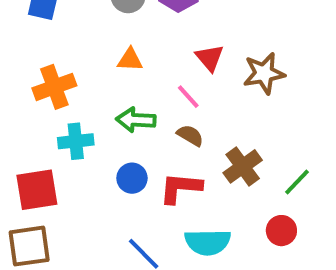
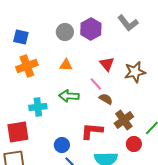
orange cross: (54, 87) -> (27, 66), moved
brown semicircle: (190, 135) -> (106, 99), moved
blue circle: (132, 178) -> (62, 145), moved
red circle: (281, 231) -> (134, 144), moved

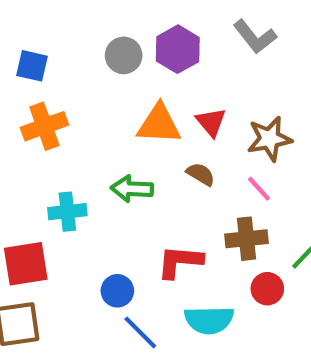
orange triangle: (66, 65) -> (159, 124), moved, size x1.6
pink line: (96, 84) -> (259, 189), moved
brown semicircle: (106, 99) -> (201, 174), moved
brown cross: (124, 120) -> (247, 239), turned 30

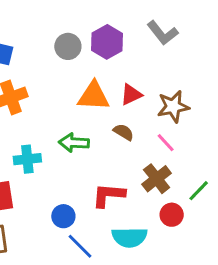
red triangle: (211, 122) -> (131, 95), turned 45
brown cross: (247, 239) -> (157, 179), turned -32

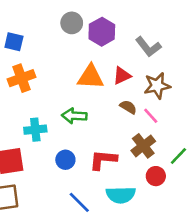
gray L-shape: (163, 33) -> (148, 47), moved
gray circle: (68, 46) -> (72, 23), moved
brown semicircle: (124, 132) -> (128, 107), moved
blue circle: (63, 216) -> (65, 160), moved

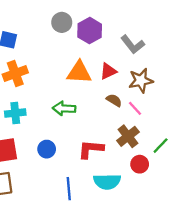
cyan cross: (35, 130) -> (15, 113), moved
blue circle: (65, 160) -> (47, 149), moved
blue line: (79, 202) -> (69, 189), turned 40

